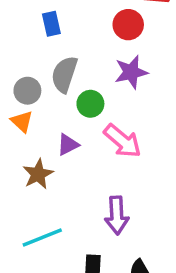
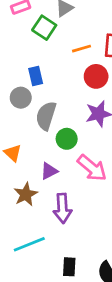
gray circle: (27, 91) -> (21, 98), moved
purple arrow: (117, 215) -> (62, 208), moved

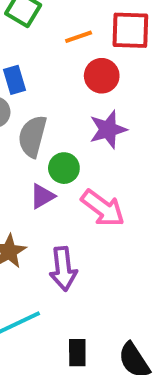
purple triangle: (49, 171) -> (42, 196), moved

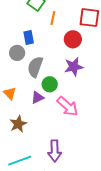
orange line: (79, 37) -> (53, 18), moved, turned -64
purple arrow: (63, 269) -> (55, 151), moved

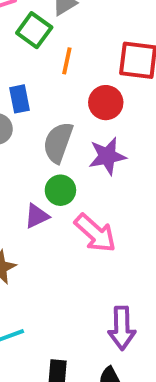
gray semicircle: (35, 67) -> (58, 142), moved
purple arrow: (55, 151) -> (122, 328), moved

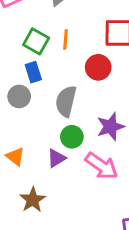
green square: (34, 30) -> (36, 41), moved
purple star: (107, 156) -> (110, 127), moved

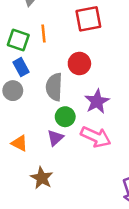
red circle: (98, 67) -> (79, 64), moved

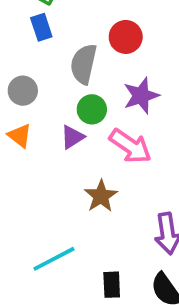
gray circle: (13, 91) -> (23, 91), moved
brown star: (42, 178) -> (101, 196), moved

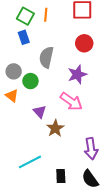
red circle: (126, 37) -> (84, 43), moved
green circle: (92, 109) -> (30, 81), moved
purple triangle: (72, 137) -> (40, 112), moved, turned -40

